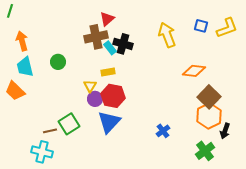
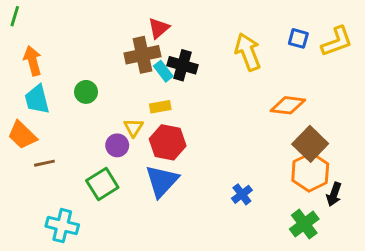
purple circle: (95, 99) -> (117, 145), moved
brown line: (50, 131) -> (44, 163), moved

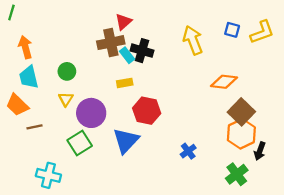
yellow triangle: (134, 128) -> (66, 99), moved
red hexagon: (168, 142) -> (147, 111), moved
purple circle: (117, 145) -> (91, 113), size x1.6

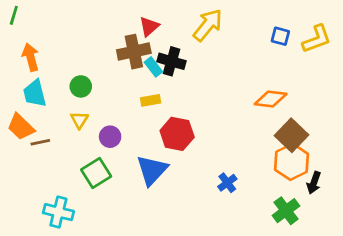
yellow arrow: (193, 40) -> (208, 25), moved, turned 60
purple circle: (91, 113) -> (110, 137), size x0.6
brown line: (35, 127) -> (40, 142), moved

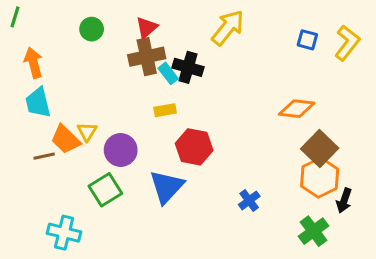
red triangle: (149, 26) -> (147, 28), moved
yellow L-shape: (317, 39) -> (347, 43), turned -32
green circle: (81, 86) -> (92, 29), moved
orange trapezoid: (21, 127) -> (66, 139), moved
purple circle: (110, 137) -> (121, 150), size x1.4

